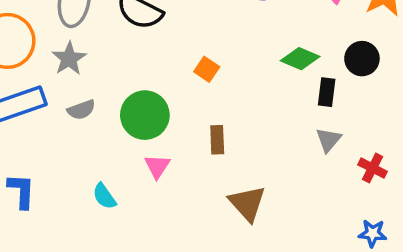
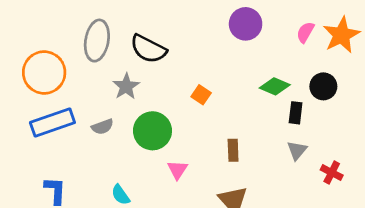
gray star: (69, 59) -> (126, 86), moved
brown rectangle: (217, 140) -> (233, 150), moved
pink triangle: (157, 166) -> (177, 170), moved

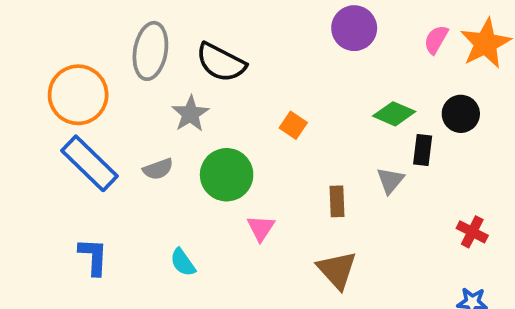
blue rectangle: (52, 123) -> (90, 163), turned 63
gray triangle: (297, 150) -> (390, 180), moved

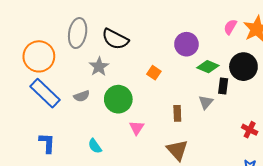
purple circle: (354, 28) -> (186, 44), moved
black circle: (461, 114) -> (243, 67), size x1.4

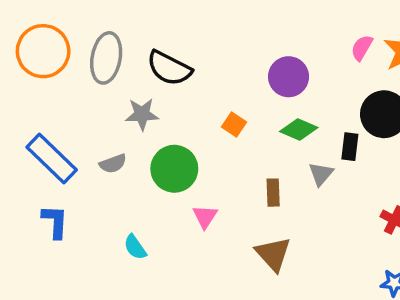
orange circle: (39, 56) -> (43, 51), moved
gray star: (99, 67) -> (142, 114), turned 30
green diamond: (208, 67) -> (299, 130), moved
blue L-shape: (47, 143) -> (55, 222), moved

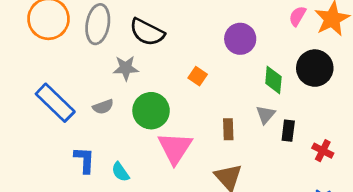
green diamond: (299, 130) -> (273, 80), moved, turned 72
black rectangle: (350, 147) -> (288, 131), moved
pink triangle: (205, 216) -> (175, 148), size x1.8
blue L-shape: (55, 222) -> (84, 160), moved

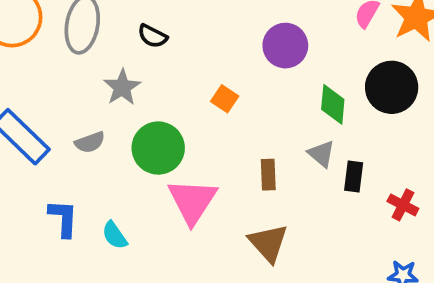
black semicircle: (147, 32) -> (153, 36), size x0.6
gray star: (126, 68) -> (122, 87), turned -30
gray triangle: (266, 115) -> (321, 154), turned -30

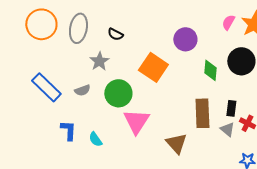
orange square: (225, 99) -> (153, 67), size x2.0
gray triangle: (321, 154) -> (227, 129), moved
brown rectangle: (268, 175) -> (202, 113), moved, size x1.8
black rectangle: (354, 176) -> (231, 108), moved

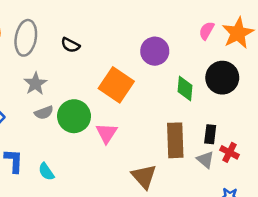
gray star: (99, 61) -> (35, 84), moved
gray semicircle: (82, 90) -> (44, 113), moved
pink triangle: (136, 121) -> (107, 133), moved, size x0.7

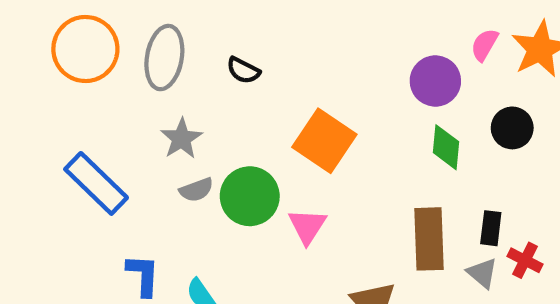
purple circle: (155, 51) -> (435, 81), moved
black circle: (222, 78) -> (512, 128), size x0.7

